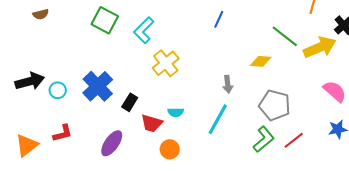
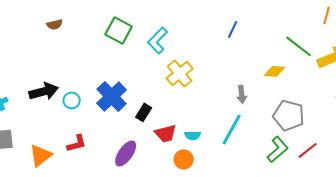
cyan semicircle: (176, 112) -> (193, 135), moved
red trapezoid: (152, 123) -> (166, 133), turned -30

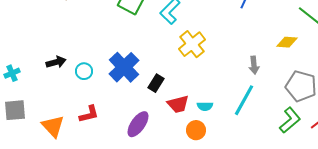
black arrow: (44, 91) -> (56, 62), size x0.7
orange triangle: (41, 155) -> (53, 126), turned -35

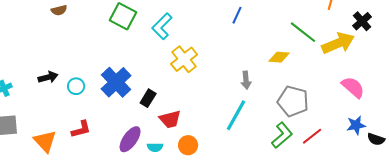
cyan semicircle: (205, 106) -> (155, 147), moved

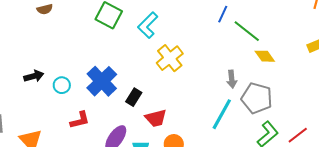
green line: (303, 32) -> (247, 31), moved
yellow diamond: (279, 57) -> (265, 56), turned 50
gray pentagon: (293, 101) -> (257, 98), moved
red L-shape: (81, 129) -> (80, 120), moved

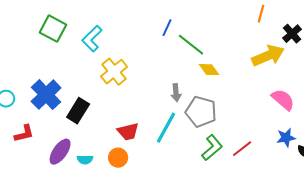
black rectangle: (134, 97) -> (78, 111), size x1.4
red trapezoid: (156, 118) -> (128, 132), moved

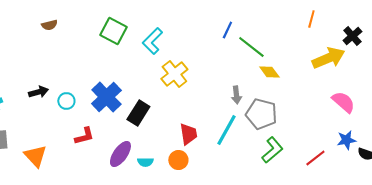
orange line: (261, 14) -> (311, 19), moved
red trapezoid: (128, 132) -> (188, 134), turned -85
red line: (242, 149) -> (315, 158), moved

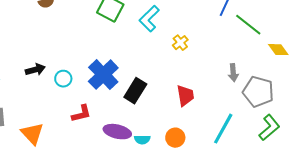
yellow diamond: (269, 72) -> (278, 50), moved
yellow cross: (174, 74) -> (180, 43), moved, size x0.6
cyan line: (226, 130) -> (223, 129), moved
red trapezoid: (188, 134) -> (185, 96), moved
purple ellipse: (120, 154) -> (117, 132), turned 68

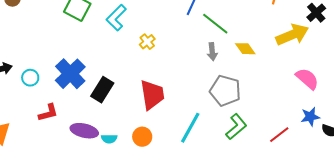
gray arrow: (233, 73) -> (212, 52), moved
red trapezoid: (185, 96) -> (152, 95), size x1.4

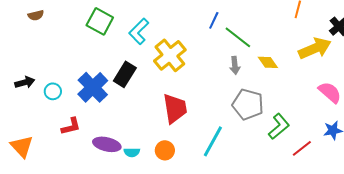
yellow cross: (147, 42) -> (170, 55), size x2.0
black rectangle: (102, 90) -> (125, 74), moved
green L-shape: (236, 127) -> (279, 126), moved

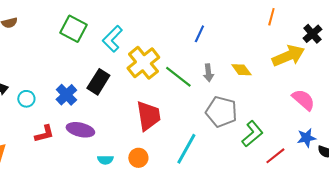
blue line: (214, 20) -> (199, 34), moved
green line: (238, 37) -> (178, 77), moved
blue cross: (93, 87) -> (66, 95), size x0.7
purple ellipse: (107, 144) -> (80, 130), moved

